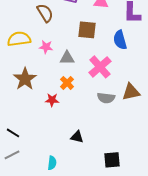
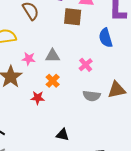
brown square: (87, 30) -> (73, 17), moved
pink star: (46, 47) -> (29, 59), moved
pink cross: (100, 67) -> (86, 65), size x0.6

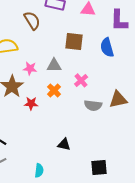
brown square: (73, 17) -> (74, 41), moved
pink cross: (86, 65) -> (81, 80), moved
red star: (38, 98) -> (31, 103), moved

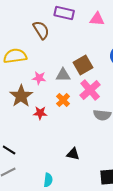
brown square: (74, 41) -> (83, 65), moved, turned -36
pink cross: (81, 80) -> (90, 90), size x1.5

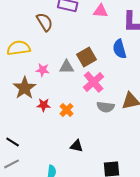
orange cross: (63, 100) -> (67, 110), moved

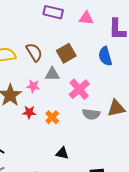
brown semicircle: (45, 22) -> (34, 52), moved
brown square: (87, 57) -> (66, 53), moved
pink star: (43, 70) -> (33, 86), moved

